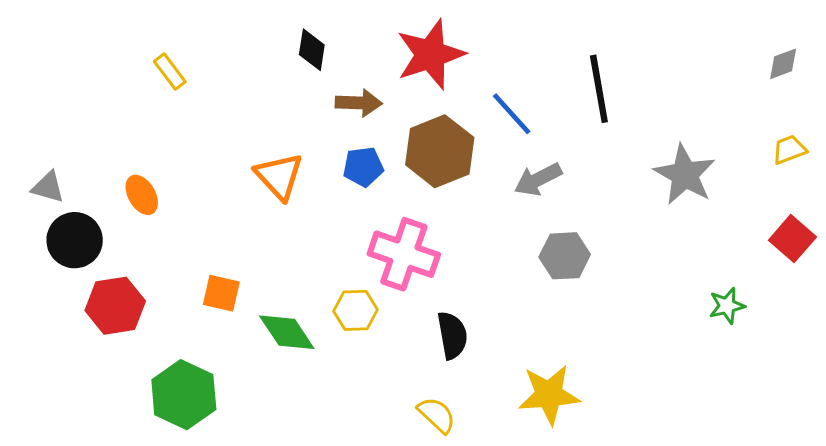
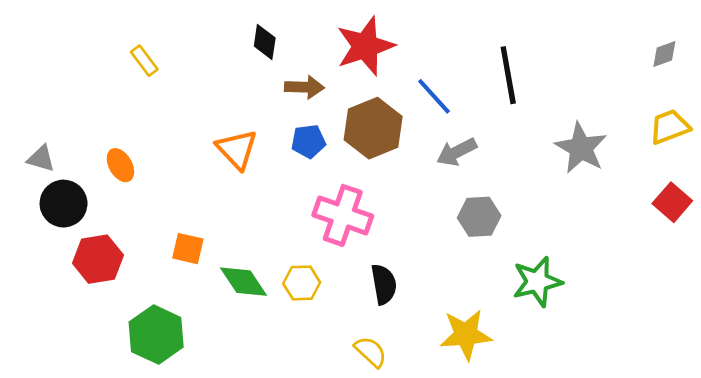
yellow trapezoid: (789, 150) -> (670, 127), size x1.4
green star: (727, 306) -> (537, 282), moved, size x1.6
yellow hexagon: (355, 310) -> (302, 283), moved

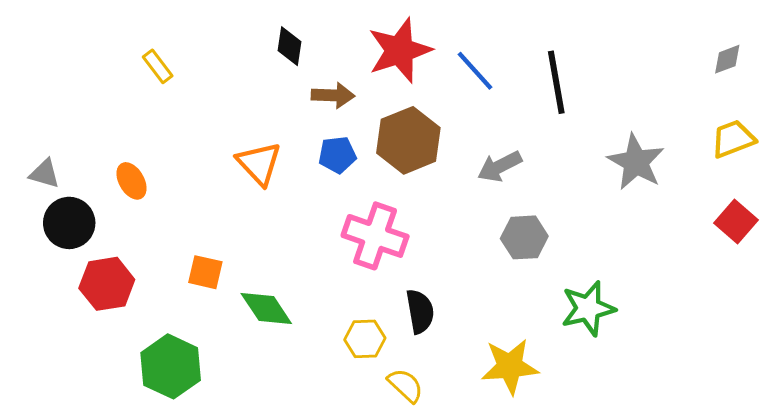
blue line: (434, 96) -> (475, 71), moved
yellow hexagon: (302, 283) -> (365, 339), moved

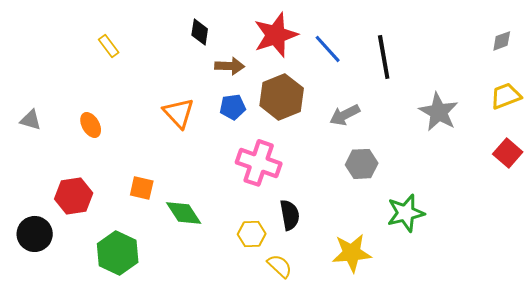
black circle: (69, 223) -> (35, 234), moved

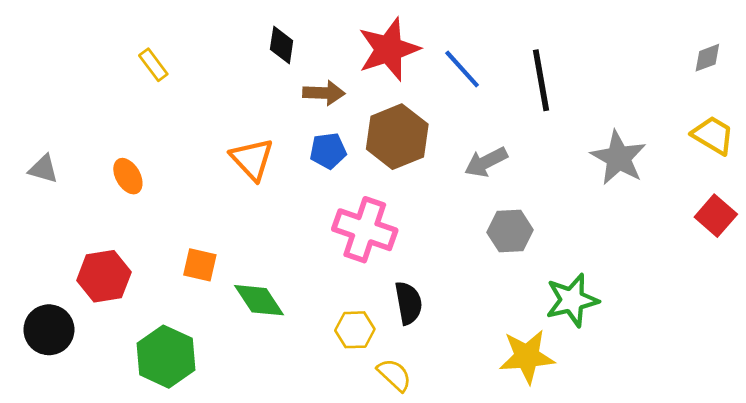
yellow trapezoid: (506, 96) -> (713, 135), turned 52
yellow star: (352, 253) -> (527, 357), moved

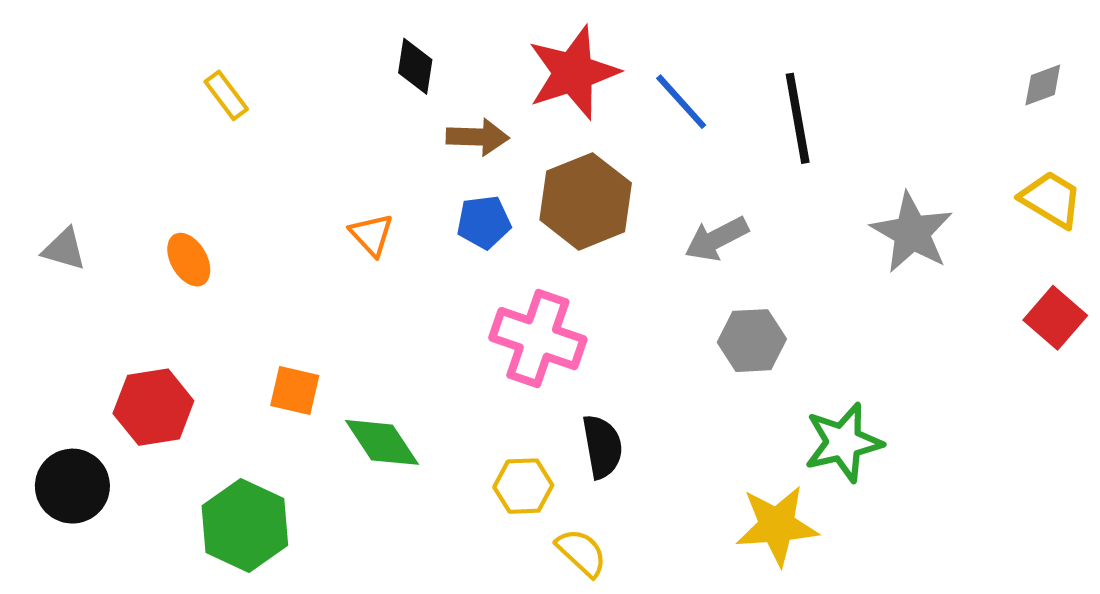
orange triangle: (252, 159) -> (372, 235), size x0.7

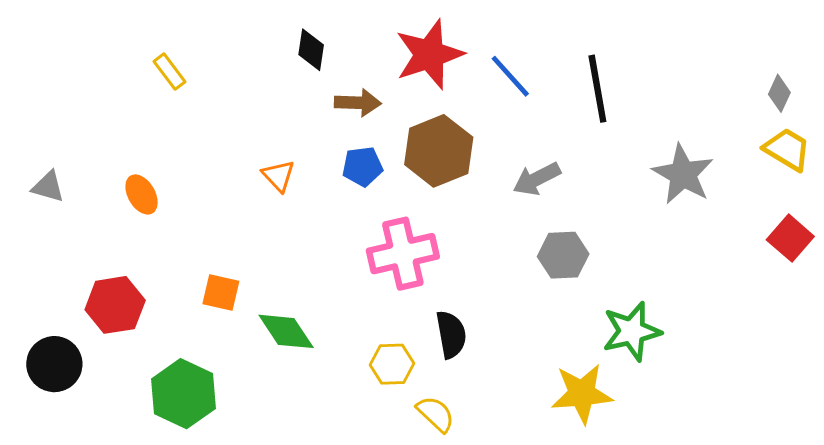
gray diamond: (1043, 85) -> (779, 93), moved, turned -45
pink cross: (538, 339) -> (403, 254), turned -32

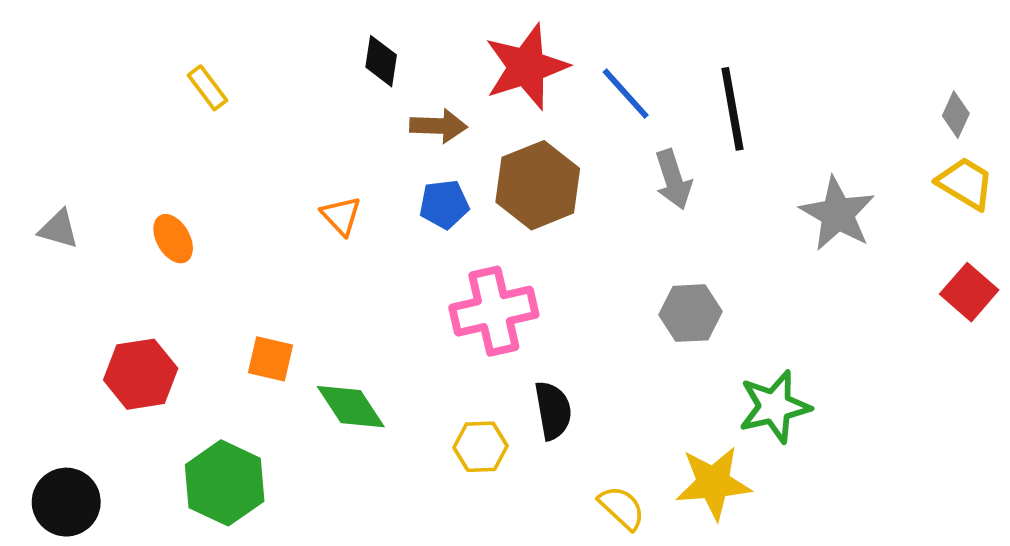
gray arrow: (537, 179) -> (673, 179), moved, turned -81
black circle: (54, 364) -> (66, 502), moved
yellow semicircle: (436, 414) -> (622, 508), moved

